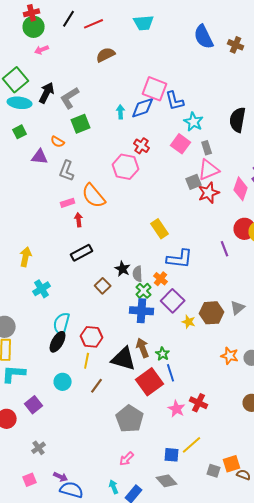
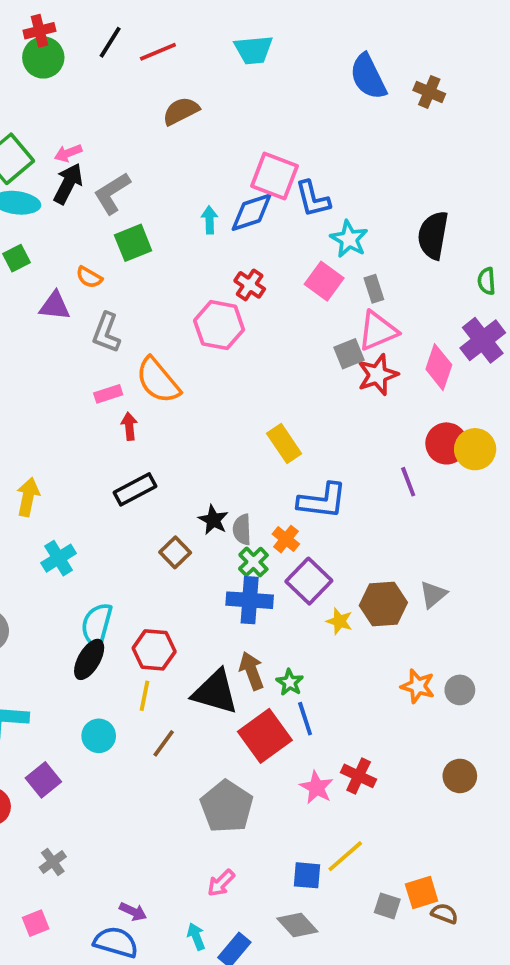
pink arrow: (42, 50) -> (68, 153), moved
purple arrow: (61, 477) -> (133, 912), moved

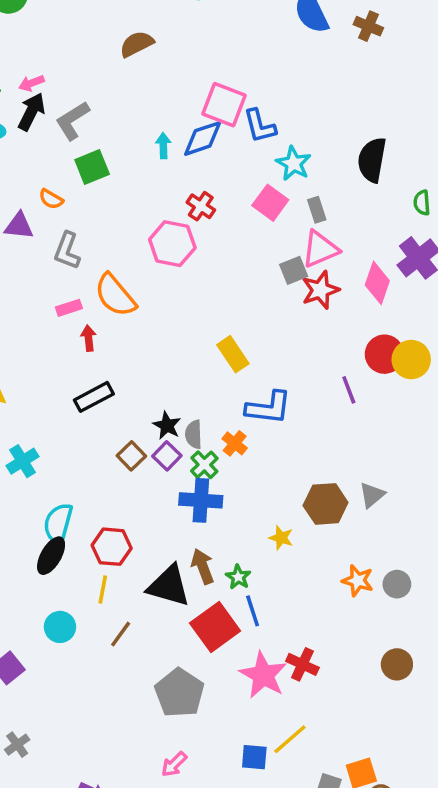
purple square: (309, 581) -> (167, 456), moved, size x0.7
yellow star: (339, 621) -> (281, 538), moved
pink star: (317, 787) -> (263, 675), size x1.5

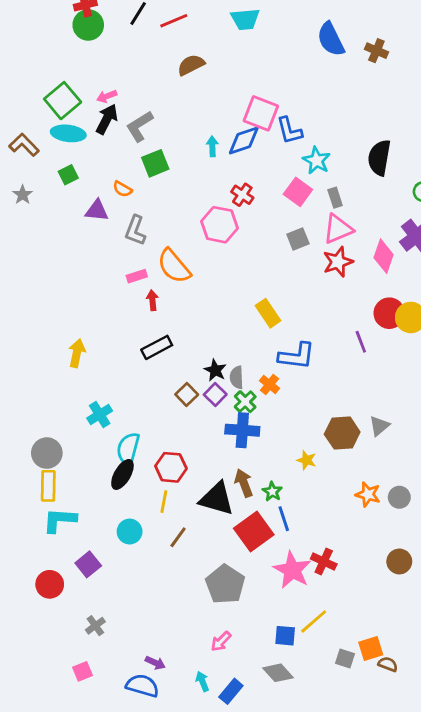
gray square: (294, 270) -> (298, 239), moved
cyan cross: (23, 461) -> (100, 415), moved

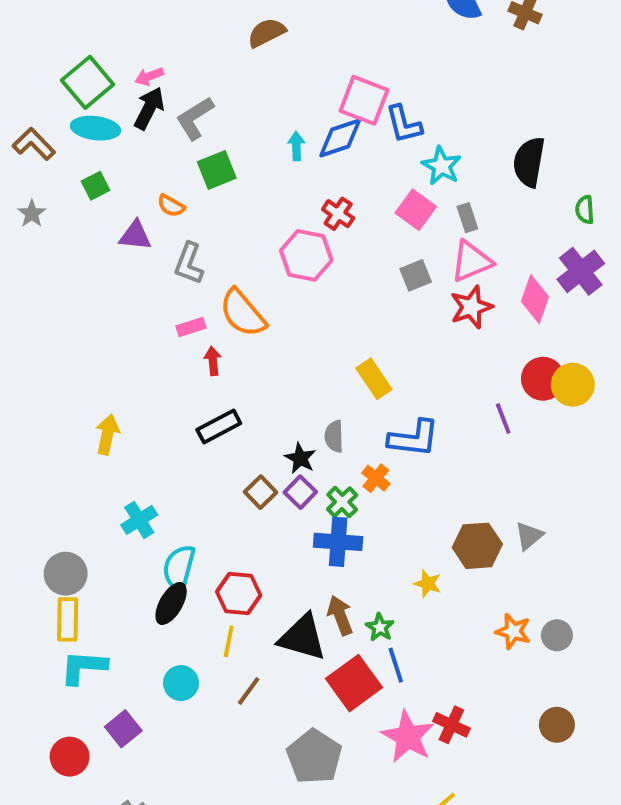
gray semicircle: (237, 377) -> (334, 436), moved

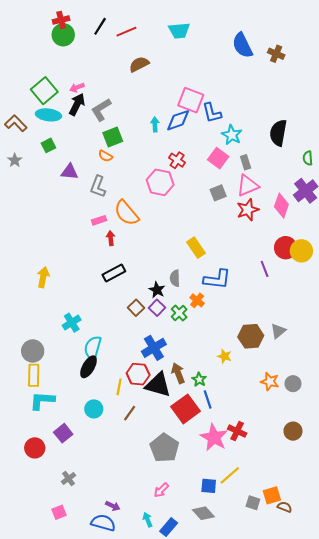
orange semicircle: (171, 206) -> (105, 156), moved
yellow arrow: (107, 434) -> (43, 277), moved
blue cross: (338, 542) -> (154, 348), moved, turned -35
red hexagon: (239, 594) -> (138, 374), moved

